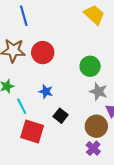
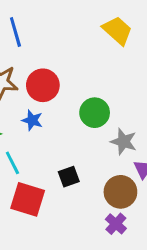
green circle: (90, 66) -> (95, 113), moved
blue star: (46, 91) -> (32, 120), moved
black square: (61, 116) -> (69, 177), turned 32

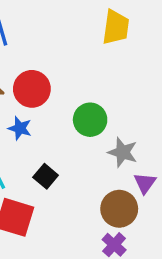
yellow trapezoid: (117, 30) -> (116, 27), turned 56
black square: (69, 177) -> (46, 176), moved, turned -30

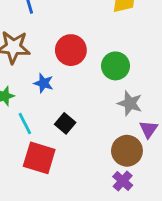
red circle: (32, 89) -> (71, 50), moved
green circle: (90, 120) -> (115, 66), moved

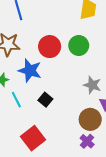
green circle: (115, 66) -> (79, 46), moved
blue star: (44, 83) -> (30, 70), size x1.6
red square: (39, 158) -> (33, 138), moved, turned 35

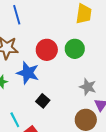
cyan line: (16, 100) -> (15, 120), moved

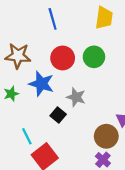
blue line: (17, 15) -> (53, 19), moved
gray star: (88, 87) -> (76, 97), moved

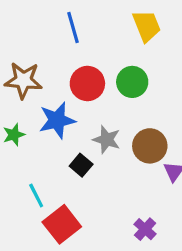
yellow trapezoid: (104, 18) -> (147, 26), turned -30
blue star: (41, 84) -> (57, 120), turned -30
brown circle: (106, 136) -> (150, 146), moved

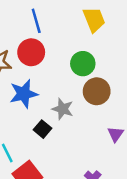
red circle: (87, 84) -> (31, 52), moved
brown circle: (150, 146) -> (97, 91), moved

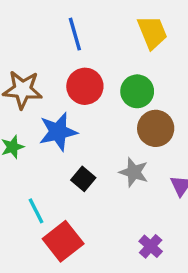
red circle: (31, 52) -> (85, 86), moved
gray star: (63, 109) -> (134, 172), moved

